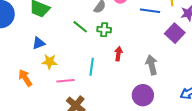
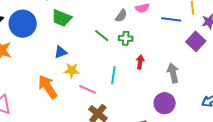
orange arrow: (25, 78) -> (48, 87), size x1.4
pink line: (65, 81) -> (88, 89), turned 30

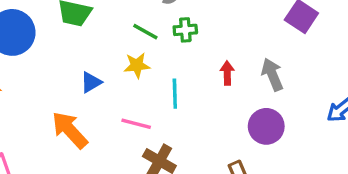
blue triangle: (61, 52) -> (91, 82), moved
red arrow: (140, 62) -> (227, 73), moved
yellow star: (72, 70) -> (137, 65), moved

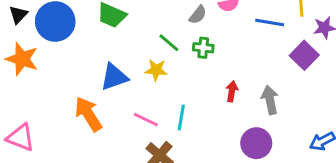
blue triangle: (91, 82) -> (114, 77), size x1.5
cyan line: (175, 94) -> (181, 117), moved

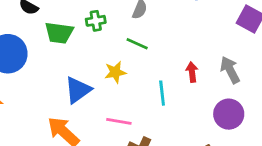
green line: (169, 43) -> (137, 44), moved
green cross: (203, 48) -> (96, 21), moved
cyan line: (181, 117) -> (162, 93), moved

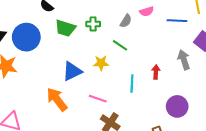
gray arrow: (230, 70) -> (184, 60), moved

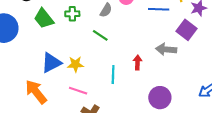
green trapezoid: (65, 28) -> (44, 18), turned 35
gray arrow: (184, 60) -> (166, 49), turned -66
yellow star: (101, 63) -> (75, 64), moved

